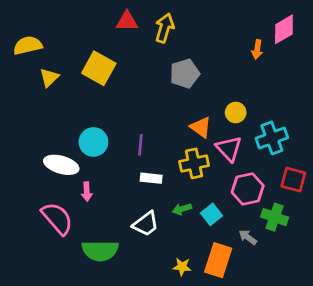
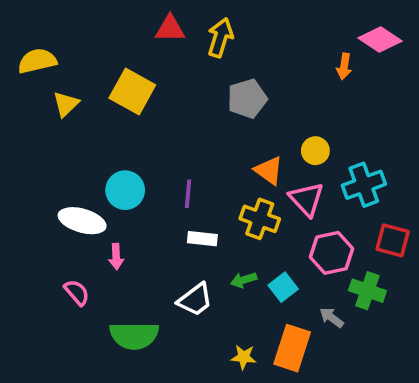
pink diamond: (284, 29) -> (380, 39), turned 64
yellow cross: (194, 163) -> (260, 219), turned 32
pink semicircle: (57, 218) -> (77, 292), size x0.6

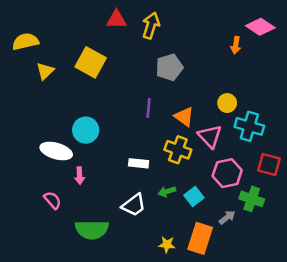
yellow circle: (315, 151) -> (227, 103), moved
cyan cross: (364, 185) -> (249, 126), turned 36
purple line: (188, 194) -> (148, 108), moved
gray arrow: (332, 318) -> (227, 217), turned 105

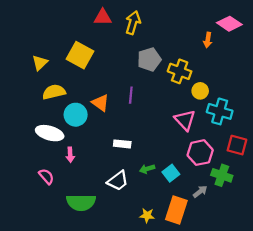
yellow semicircle: (25, 42) -> (54, 92), moved
orange triangle: (184, 117) -> (101, 103), moved
yellow cross: (178, 150) -> (180, 71), moved

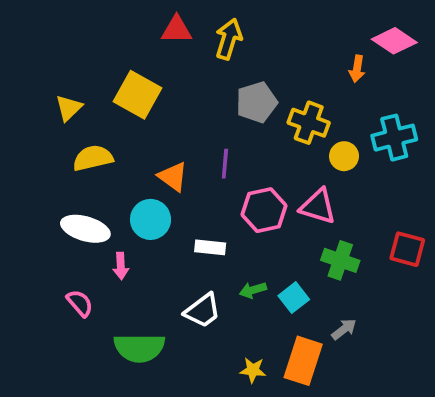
cyan cross: (220, 111) -> (394, 138), moved, turned -30
cyan circle: (76, 115) -> (151, 219), moved
pink triangle: (185, 120) -> (318, 206), turned -30
pink hexagon: (200, 153) -> (264, 210), moved
green cross: (222, 175) -> (340, 260), moved

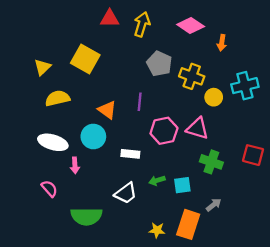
pink diamond: (394, 41) -> (191, 25), moved
gray pentagon: (257, 102) -> (159, 64), turned -30
cyan square: (294, 298) -> (182, 185), turned 30

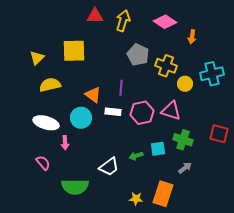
yellow square: (85, 59) -> (74, 51), turned -30
white rectangle: (130, 154) -> (113, 112), moved
cyan square: (182, 185) -> (158, 149), moved
gray arrow: (214, 205) -> (185, 168), moved

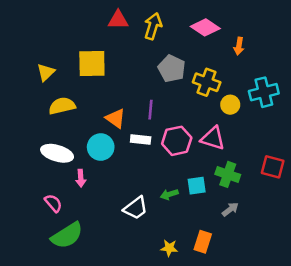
green semicircle: (75, 187) -> (67, 235), moved, turned -32
orange rectangle: (163, 194) -> (203, 242), size x0.7

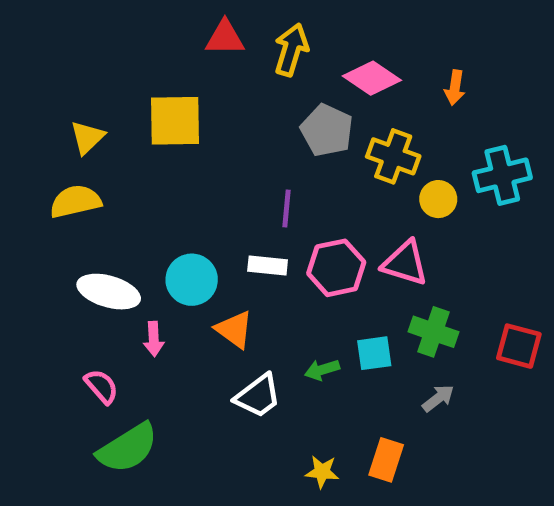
pink diamond: (205, 27) -> (372, 78), moved
yellow semicircle: (62, 106) -> (75, 201), moved
orange triangle: (116, 118) -> (234, 329), moved
red square: (273, 167) -> (519, 346), moved

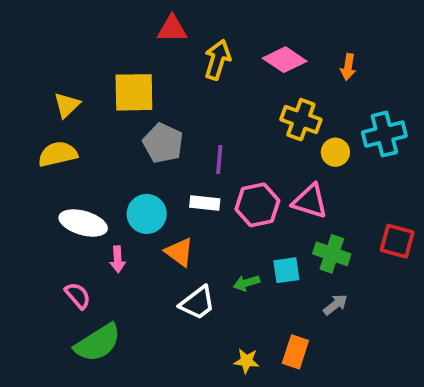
yellow arrow: (291, 50) -> (217, 60), moved
gray pentagon: (327, 130) -> (163, 143), moved
red square: (519, 346) -> (397, 241), moved

